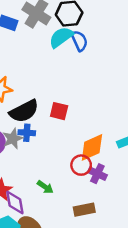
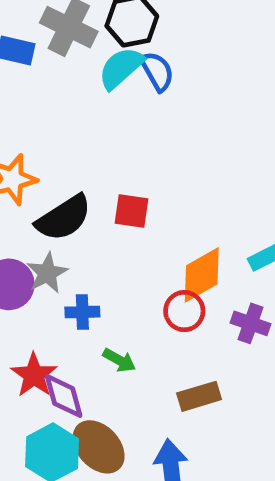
blue cross: (27, 133) -> (82, 312), moved
purple cross: (97, 174) -> (251, 323), moved

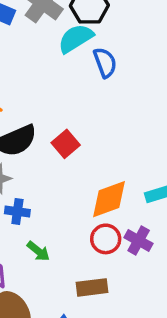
blue semicircle: (157, 71) -> (105, 63), moved
red square: (131, 211) -> (66, 144), turned 32
red circle: (184, 311) -> (106, 239), moved

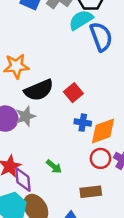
blue semicircle: (105, 63) -> (101, 37), size x1.4
blue cross: (17, 212) -> (83, 123), moved

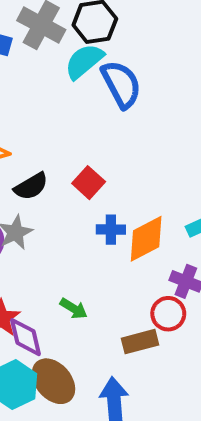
black semicircle: (39, 90) -> (31, 186), size x0.7
red circle: (100, 158) -> (168, 314), moved

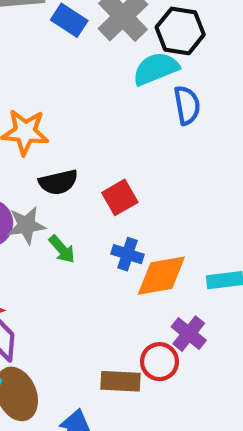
blue semicircle: (121, 84) -> (187, 105), size x0.7
green arrow: (74, 309) -> (62, 249), moved

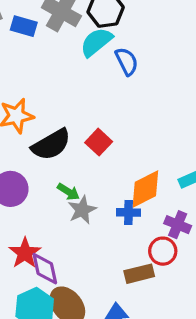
black semicircle: (58, 182) -> (51, 145), size x1.4
gray star: (26, 225) -> (82, 210), moved
blue cross: (128, 254) -> (128, 212), moved

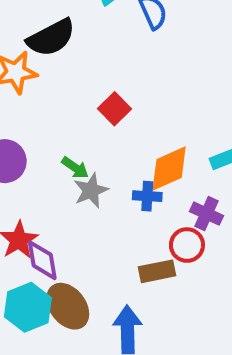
black semicircle: (51, 145) -> (51, 38), moved

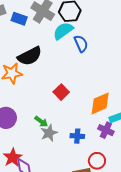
orange diamond: (169, 168) -> (100, 103), moved
purple cross: (207, 214) -> (106, 130), moved

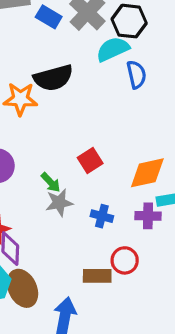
red square: (61, 92) -> (90, 161), moved
purple cross: (106, 130) -> (148, 216), turned -35

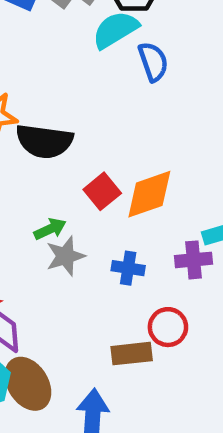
black semicircle: (53, 78) -> (44, 141), moved, turned 30
orange diamond: (147, 173) -> (149, 194), moved
green arrow: (51, 182) -> (50, 229), turned -65

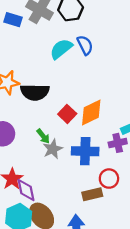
cyan semicircle: (115, 30) -> (61, 49), moved
green arrow: (50, 229) -> (43, 136), turned 84
blue cross: (128, 268) -> (85, 151), size x1.6

